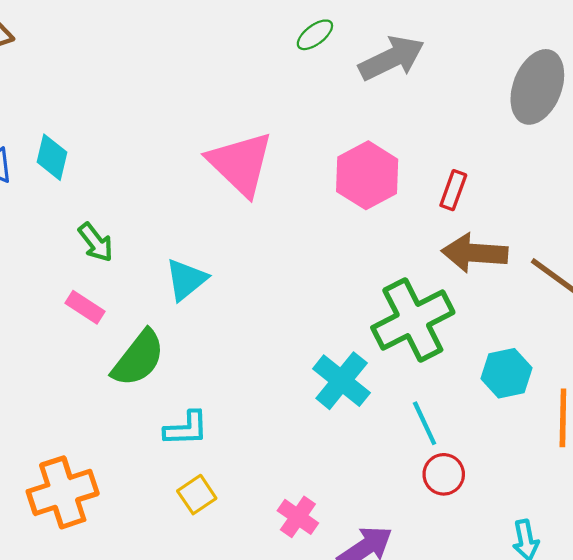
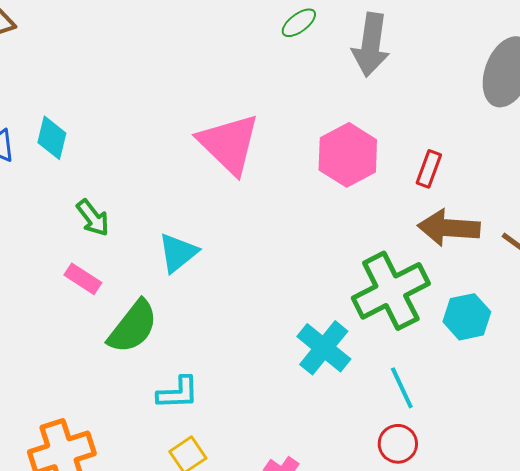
gray arrow: (392, 58) -> (371, 45), turned 124
cyan hexagon: (507, 373) -> (467, 317), moved
red circle: (444, 474) -> (398, 444), moved

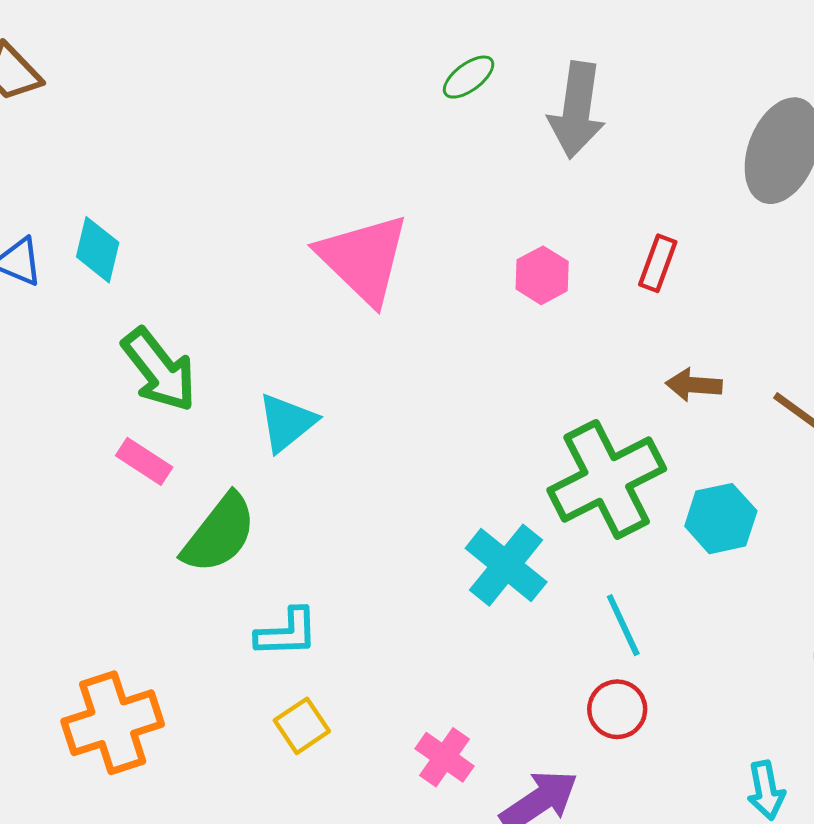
pink hexagon: (348, 155) -> (542, 275), size x0.6
red rectangle: (429, 169) -> (658, 263), moved
green arrow: (93, 218) -> (159, 370), size x1.5
brown arrow: (449, 228) -> (694, 385), size x0.6

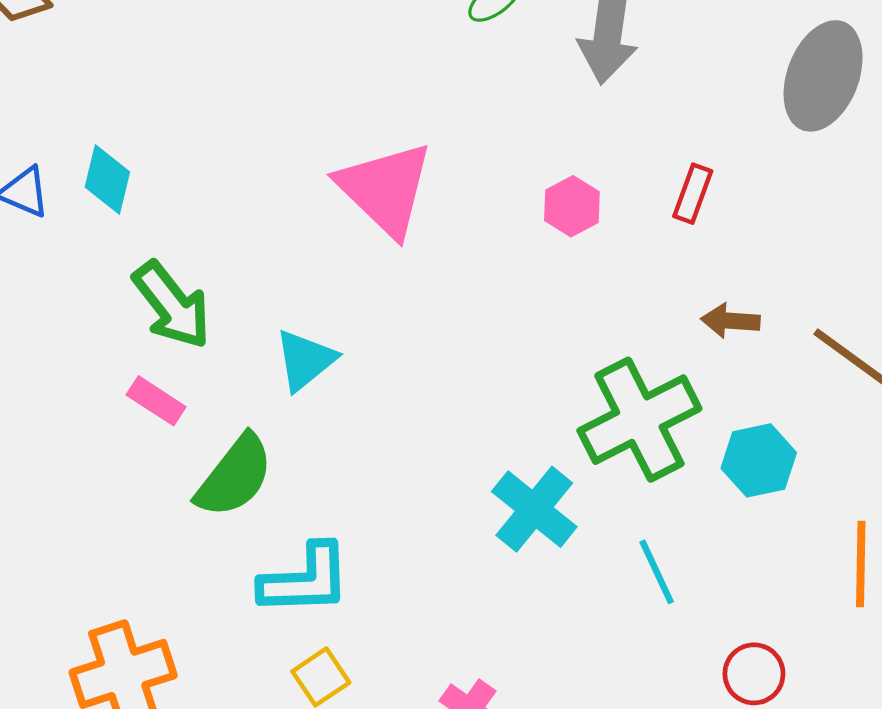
cyan L-shape: (287, 633) -> (305, 580), size x1.4
red circle: (617, 709) -> (754, 674), moved

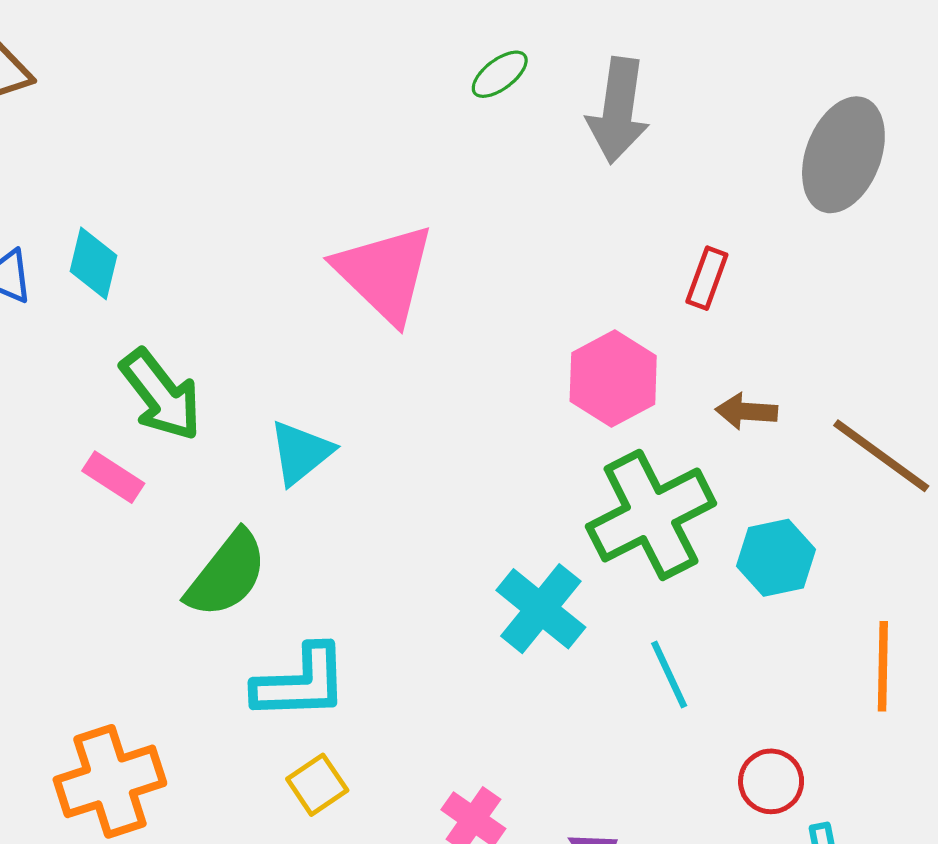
pink hexagon: (572, 206) -> (613, 378), moved, size x1.5
pink rectangle: (156, 401) -> (113, 477), moved

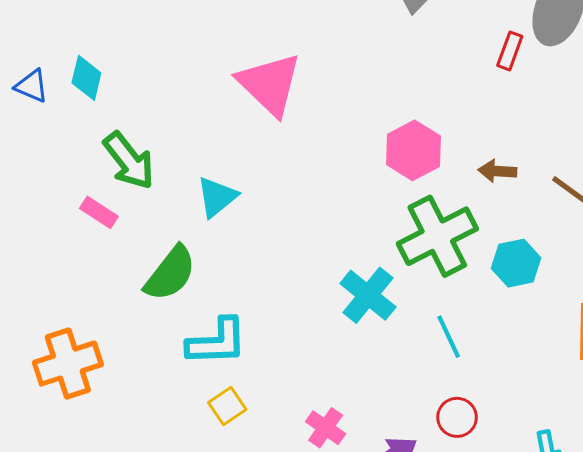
red rectangle: (707, 278) -> (510, 51), moved
orange cross: (110, 781) -> (68, 364), moved
red circle: (771, 781) -> (457, 417), moved

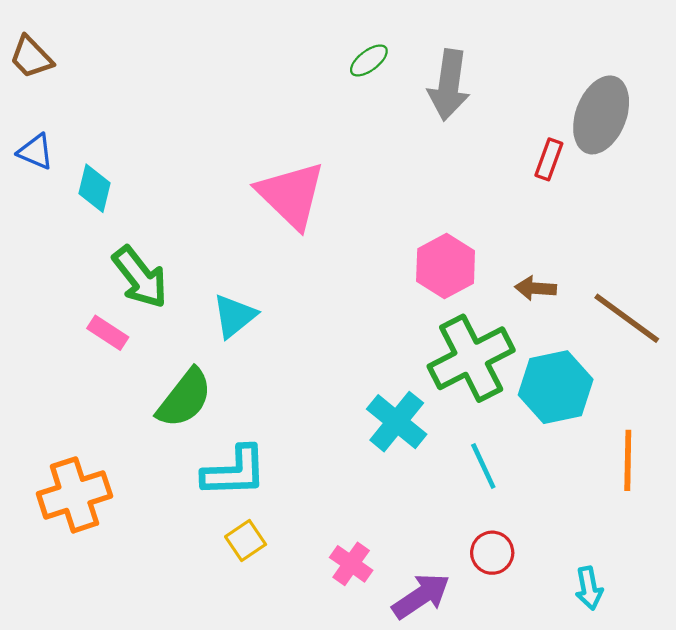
blue triangle: (32, 86) -> (36, 152), moved
cyan hexagon: (516, 263) -> (556, 387), size x1.4

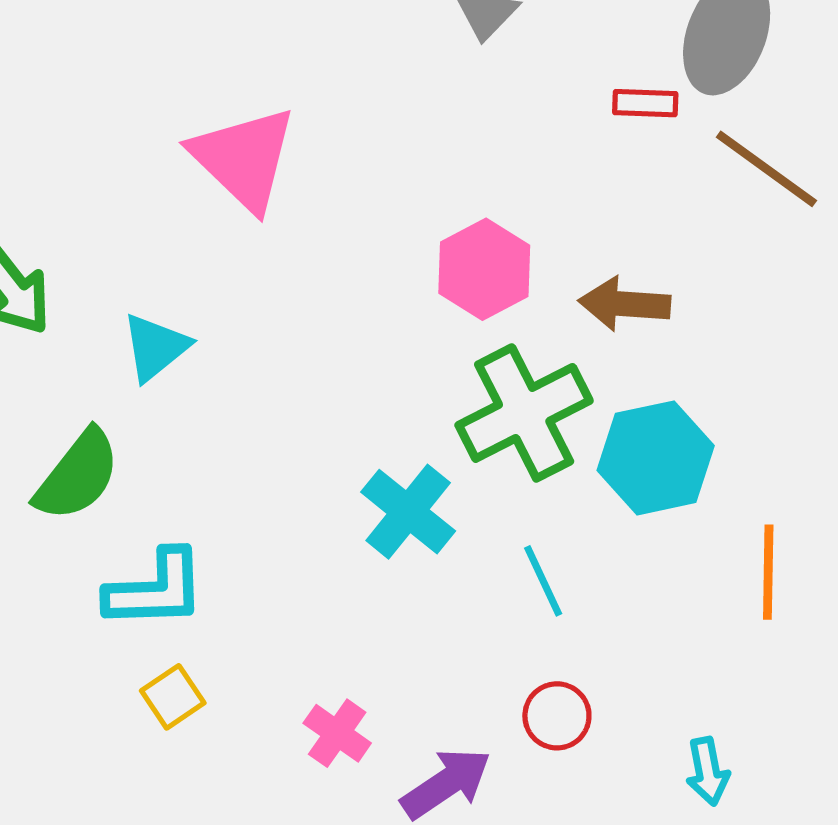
red rectangle: (549, 159) -> (645, 103), turned 72
brown arrow: (536, 288) -> (624, 304), size x1.4
brown line: (627, 318) -> (766, 169), moved

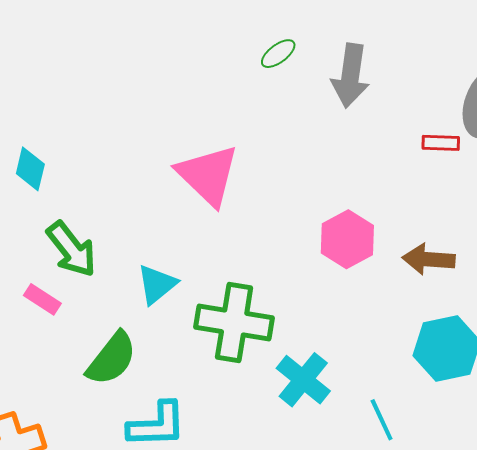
green cross: (524, 413) -> (234, 322), moved, turned 36

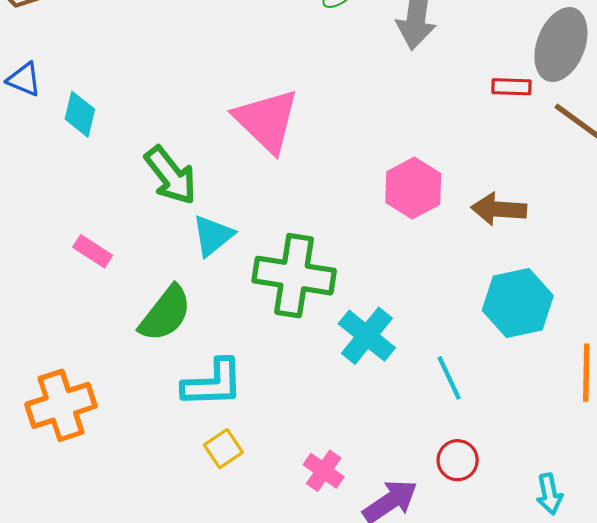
green arrow: (71, 249) -> (171, 175), moved

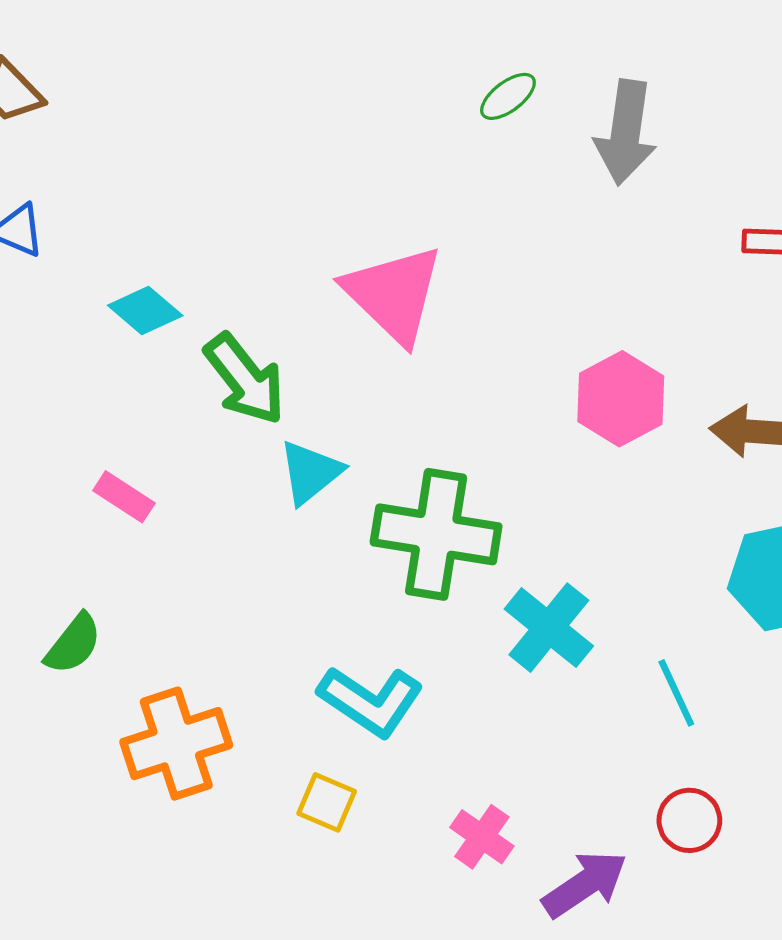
cyan diamond: (80, 114) -> (145, 311), moved, turned -63
green semicircle: (165, 314) -> (73, 644), moved, size x0.7
cyan L-shape: (213, 383) -> (371, 701), moved, turned 36
orange cross: (61, 405) -> (176, 744), moved
yellow square: (223, 449) -> (327, 802), turned -33

